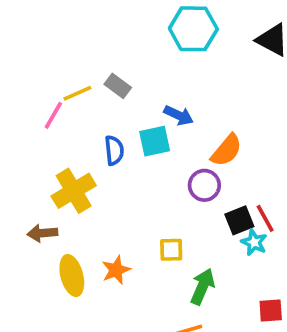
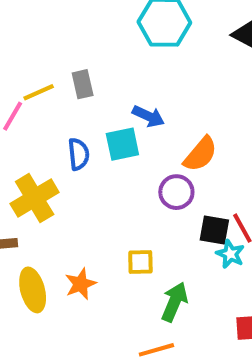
gray rectangle: (118, 86) -> (83, 84), turned 40
black square: (239, 220) -> (214, 230), turned 32

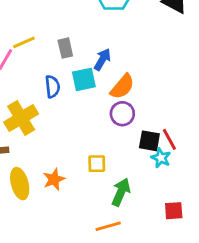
gray rectangle: (83, 84) -> (65, 48), moved
blue arrow: (148, 116) -> (102, 60), turned -85
orange semicircle: (200, 154) -> (122, 87), moved

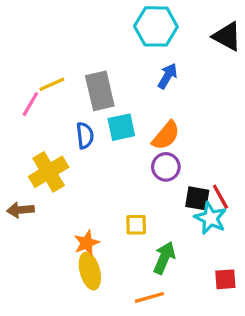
gray rectangle: (65, 48) -> (100, 91), size x1.6
blue arrow: (102, 60) -> (168, 76), moved
cyan star: (161, 158) -> (211, 218), size x1.4
yellow ellipse: (20, 184) -> (90, 271), moved

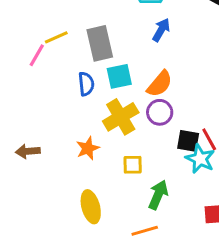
yellow cross: (49, 172) -> (121, 117), moved
orange star: (87, 243) -> (88, 148), moved

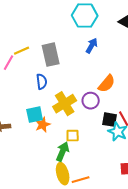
cyan square: (119, 76) -> (35, 115), moved
orange semicircle: (160, 84) -> (107, 84), moved
green arrow: (158, 195) -> (63, 152), moved
yellow ellipse: (91, 207) -> (63, 174), moved

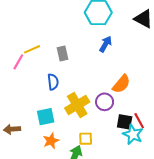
gray rectangle: (51, 55) -> (62, 54), size x0.6
orange star: (43, 125) -> (51, 141), moved

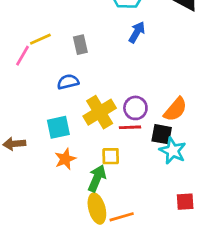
blue semicircle: (53, 82) -> (68, 82), turned -98
orange semicircle: (121, 84) -> (175, 109), moved
red line: (139, 121) -> (130, 127), moved, turned -63

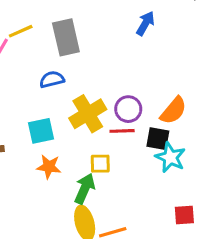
blue arrow: (137, 32) -> (145, 23), moved
gray rectangle: (80, 45) -> (66, 37), size x1.6
orange star: (65, 159) -> (49, 167), turned 30

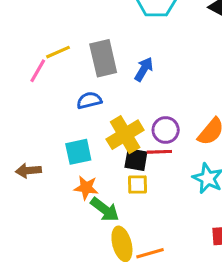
blue arrow: (145, 23) -> (144, 69), moved
black square: (158, 139) -> (136, 160), moved
green arrow: (85, 189) -> (105, 210), moved, turned 104

